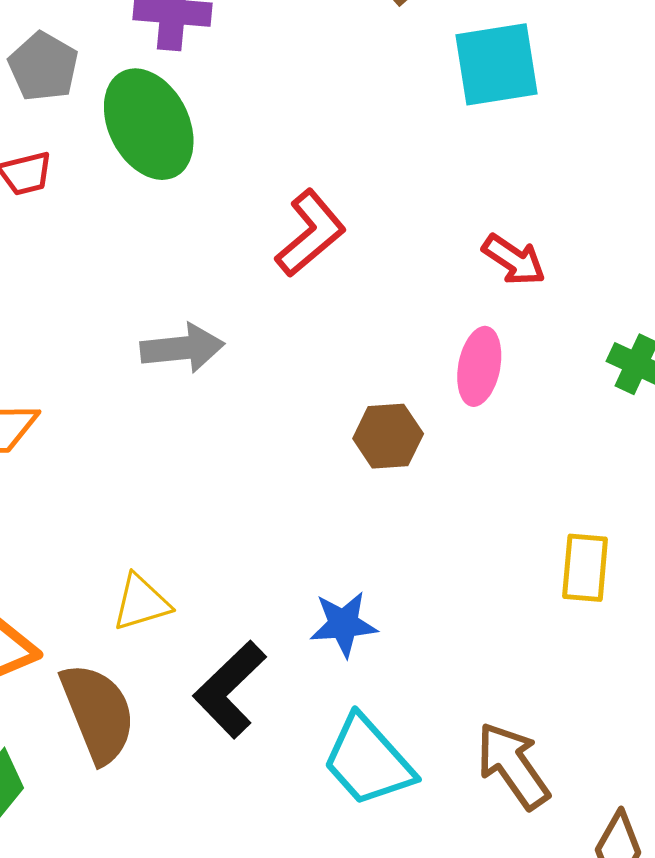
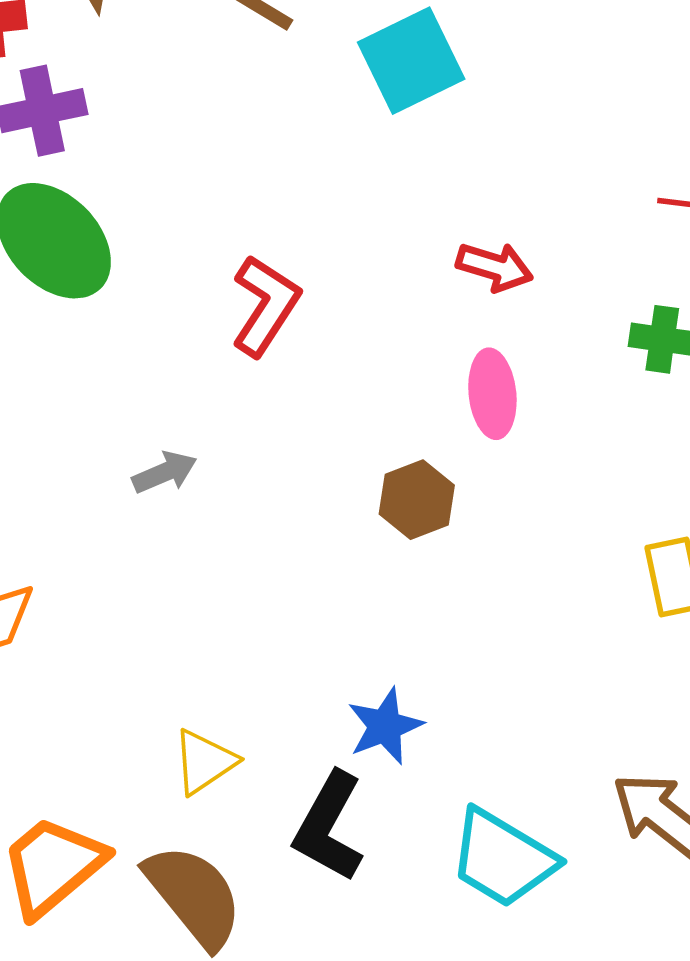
gray arrow: (182, 348) -> (165, 472), size x0.7
blue star: (343, 624) -> (385, 726), moved

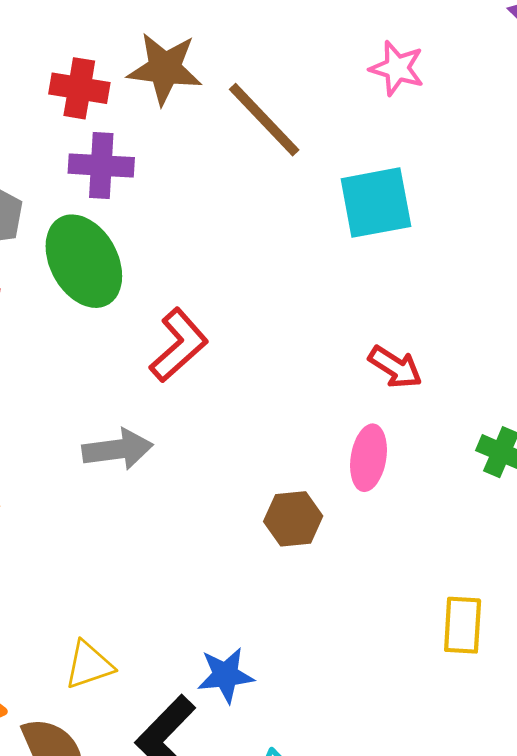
red L-shape: (265, 305) -> (179, 345), moved
gray arrow: (165, 472) -> (118, 449), size x1.4

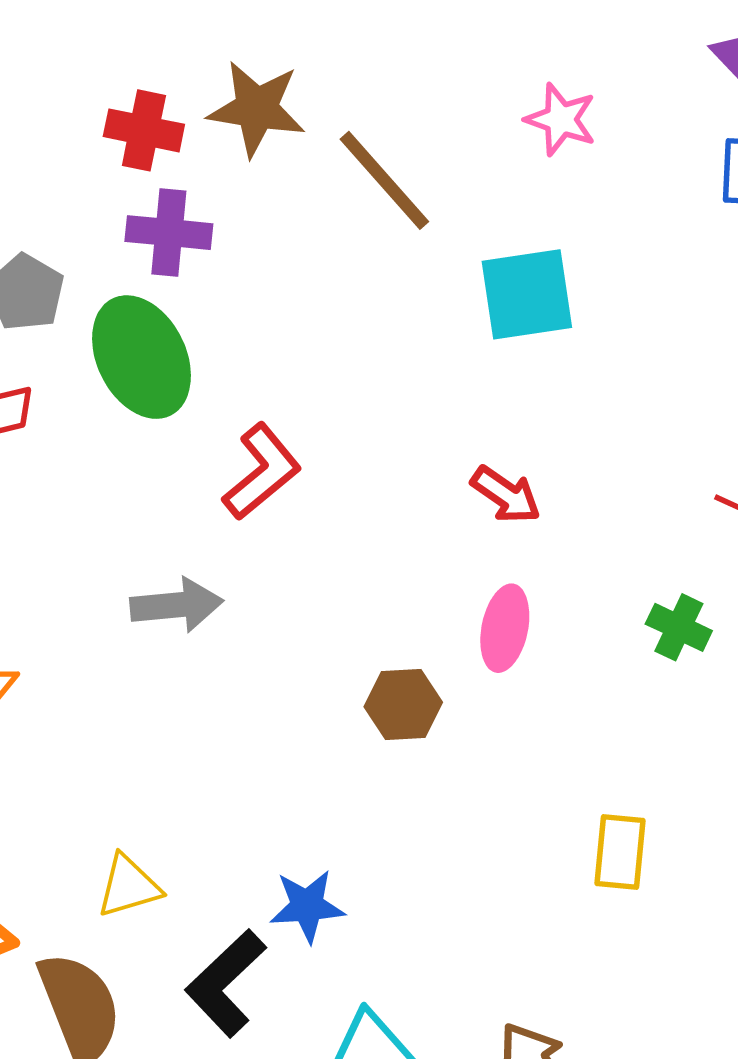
red arrow: (395, 367) -> (506, 495), moved

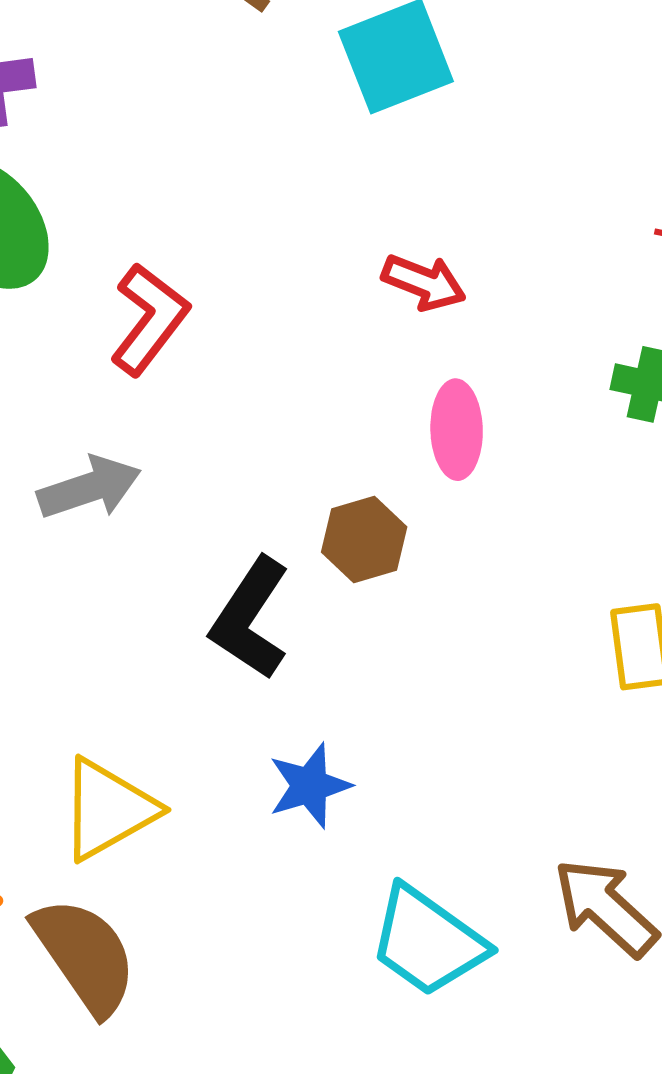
yellow triangle: (129, 886) -> (108, 809), size x1.4
black L-shape: (226, 983) -> (250, 618), moved

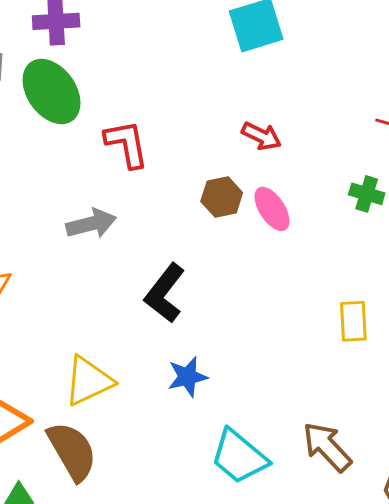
red L-shape: (149, 319) -> (127, 144), turned -52
pink ellipse: (457, 430) -> (272, 209), turned -36
brown hexagon: (364, 539) -> (222, 197), moved

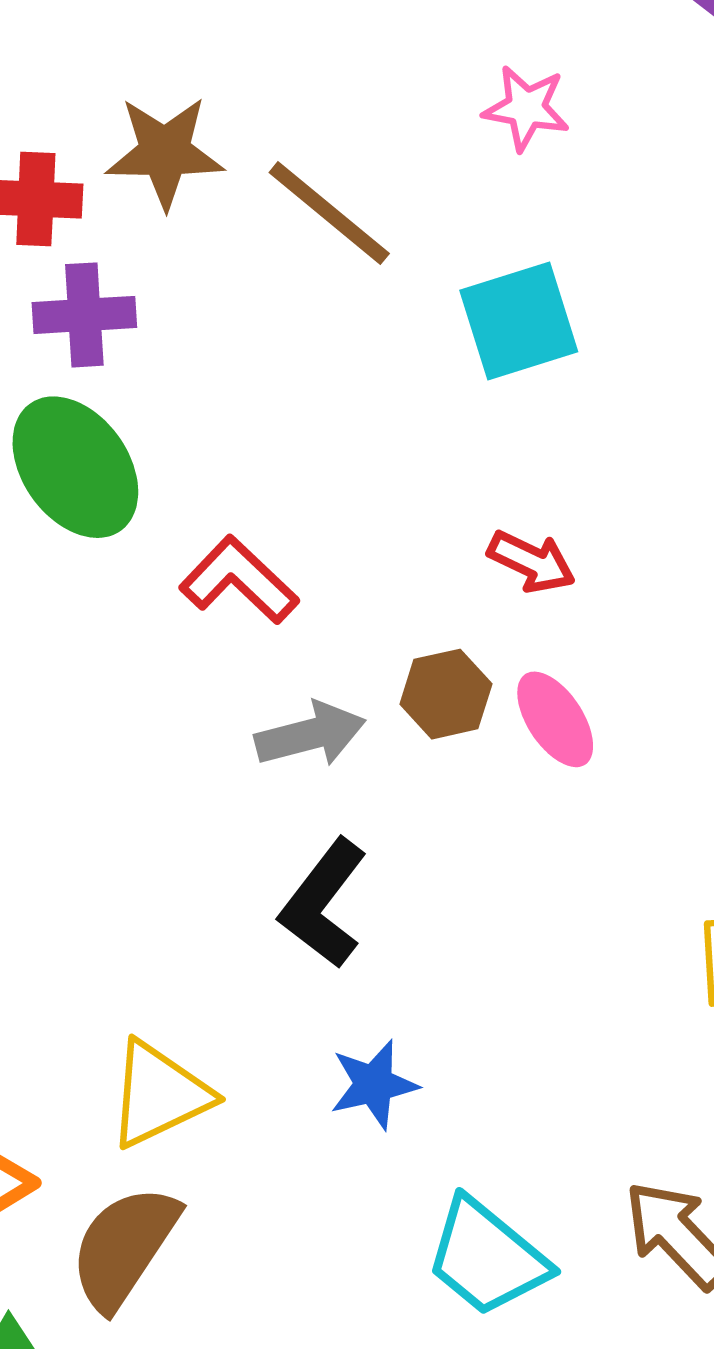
red L-shape: (127, 144) -> (239, 580), turned -36
gray arrow: (91, 224) -> (310, 735), moved
brown semicircle: (72, 451) -> (124, 1247), turned -116

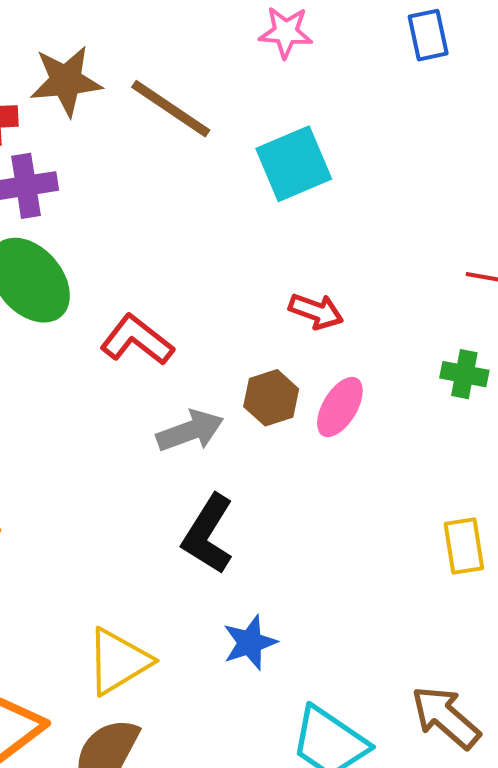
pink ellipse: (555, 719) -> (340, 407), turned 70

